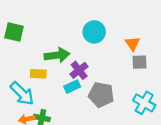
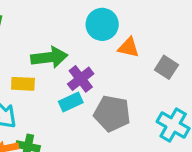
orange triangle: (133, 44) -> (129, 47), moved, turned -42
gray square: (139, 62) -> (166, 67), turned 35

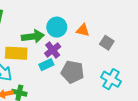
cyan circle: (102, 24) -> (57, 27), moved
yellow rectangle: (23, 84) -> (16, 53), size x1.5

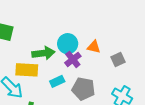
gray square: (107, 43) -> (118, 59), turned 32
purple cross: (53, 50) -> (73, 59), moved

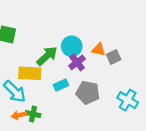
green arrow: (43, 53) -> (47, 56), turned -35
gray square: (118, 59) -> (114, 57), moved

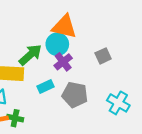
orange triangle: (99, 49) -> (64, 27), moved, size x1.6

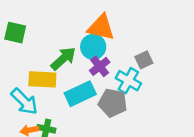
cyan rectangle: (46, 86) -> (80, 94), size x1.6
cyan cross: (118, 103) -> (128, 81), moved

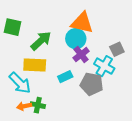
green arrow: (63, 59) -> (41, 41), moved
cyan rectangle: (80, 94) -> (65, 77), size x0.6

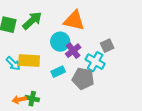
cyan circle: (76, 39) -> (60, 42), moved
green arrow: (41, 41) -> (32, 21), moved
cyan arrow: (20, 83) -> (13, 64), moved, size x0.7

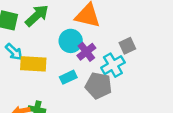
cyan cross: (95, 62) -> (113, 65), turned 30
cyan arrow: (13, 64) -> (14, 52), moved

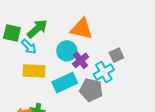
cyan arrow: (14, 52) -> (29, 47), moved
cyan rectangle: (68, 77) -> (65, 83), size x1.6

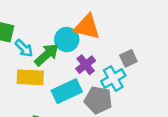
green arrow: (37, 29) -> (47, 55), moved
cyan circle: (67, 51) -> (67, 40), moved

